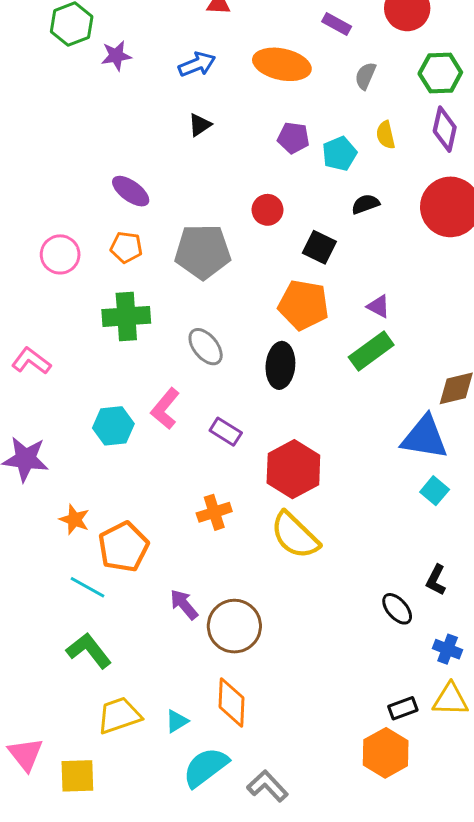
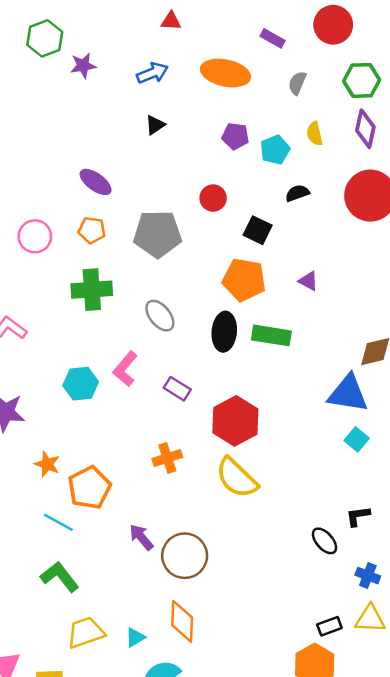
green rectangle: (371, 351) -> (271, 335), moved, turned 45
black L-shape: (436, 580) -> (358, 516), turned 55

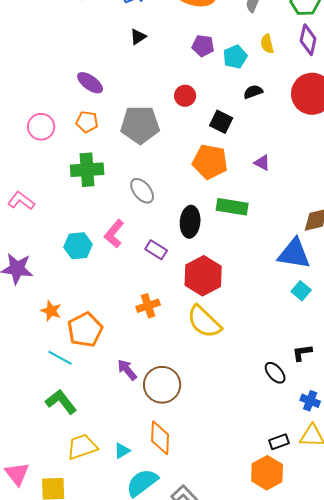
black ellipse: (224, 332) -> (190, 222), moved

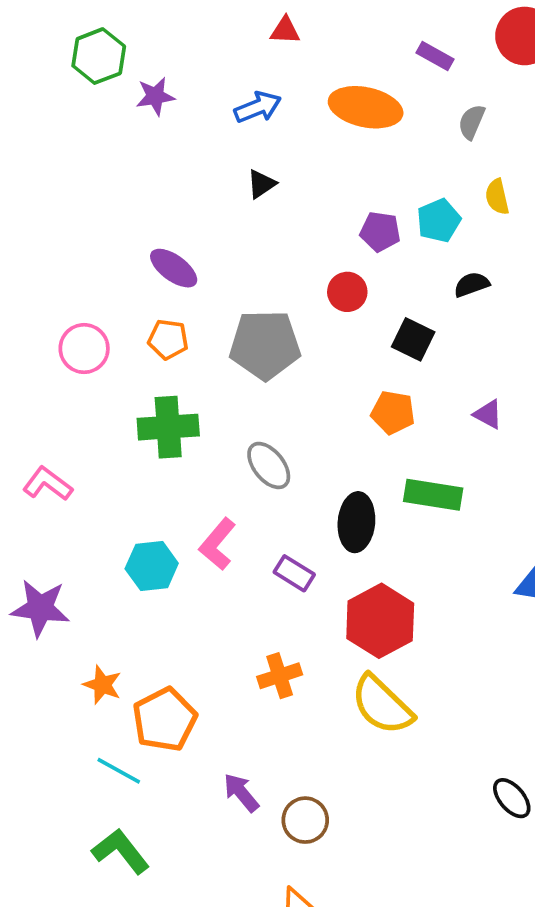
purple pentagon: (203, 46) -> (380, 232), moved
orange pentagon: (210, 162) -> (393, 412), size x0.7
brown circle: (162, 385) -> (305, 820), size x0.7

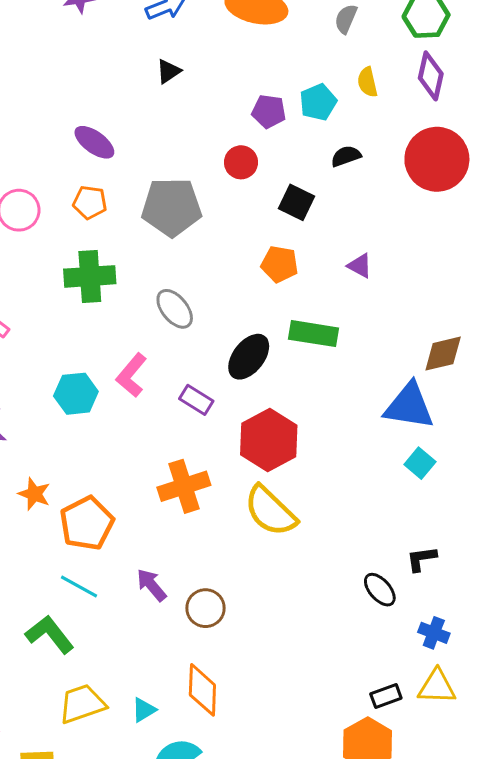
black ellipse: (356, 522) -> (249, 357), turned 33
orange cross: (280, 676) -> (184, 486), size x1.4
cyan line: (119, 771) -> (79, 587), moved

